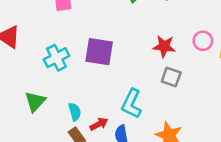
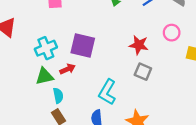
pink circle: (203, 41) -> (172, 33), moved
green triangle: (35, 102) -> (44, 76), moved, turned 30
red arrow: (99, 124) -> (68, 69), moved

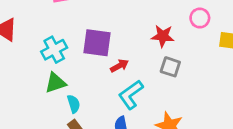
red arrow: (68, 69) -> (119, 66), moved
cyan L-shape: (107, 92) -> (131, 95), turned 30

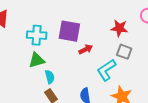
cyan cross: (54, 50) -> (37, 35), turned 30
cyan L-shape: (131, 95) -> (106, 70), moved

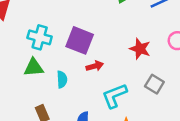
gray square: (124, 52) -> (154, 84), moved
cyan semicircle: (50, 77) -> (62, 79), moved

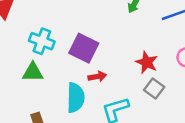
cyan semicircle: (62, 79) -> (76, 98), moved, size x1.6
gray square: (154, 84) -> (154, 88), moved

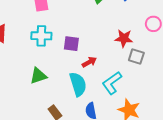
cyan cross: (42, 41) -> (41, 36), moved
purple square: (84, 48) -> (71, 44), size x0.7

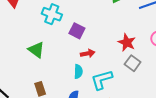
green triangle: (38, 76) -> (36, 50), turned 36
cyan semicircle: (78, 84) -> (78, 72), moved, size x0.6

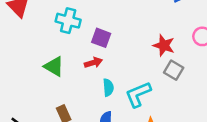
red arrow: (88, 53) -> (93, 63), moved

